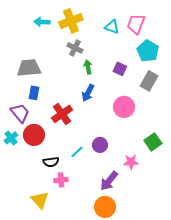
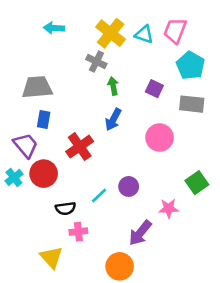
yellow cross: (71, 21) -> (111, 33), moved, turned -30
gray rectangle: (149, 81) -> (192, 104), turned 66
orange circle: (105, 207) -> (120, 266), moved

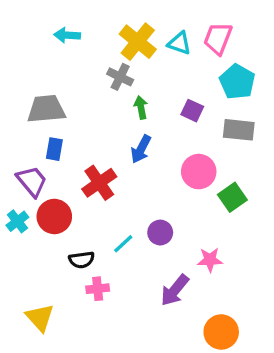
green square: (197, 183) -> (232, 197), moved
yellow triangle: (51, 257) -> (40, 318), moved
orange circle: (120, 266) -> (221, 332), moved

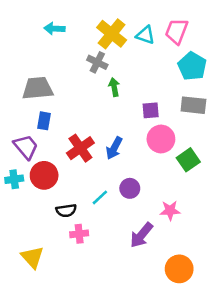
purple square: (192, 111) -> (151, 110), moved, turned -30
blue arrow: (141, 149) -> (114, 148), moved
cyan cross: (17, 221) -> (14, 179), turned 30

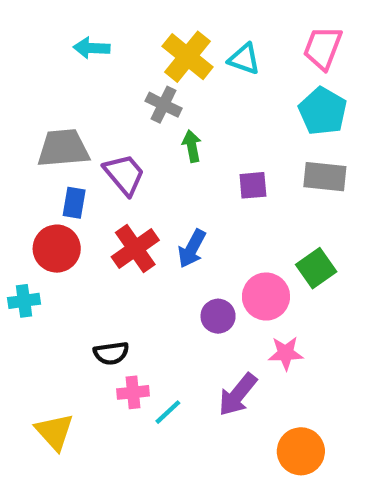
pink trapezoid: (177, 31) -> (323, 48), moved
pink circle: (161, 139) -> (266, 297), moved
purple trapezoid: (26, 147) -> (124, 174), moved
red circle: (44, 175) -> (57, 249), moved
cyan line: (100, 197) -> (168, 412), moved

